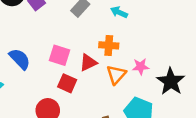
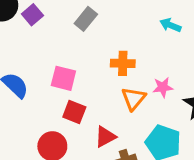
cyan arrow: (119, 12) -> (170, 25), moved
red triangle: (88, 63) -> (105, 137), moved

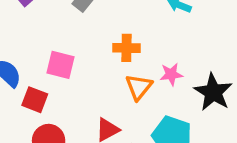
red square: (74, 112) -> (35, 100), moved

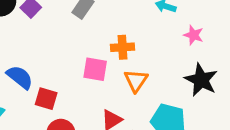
pink square: (60, 65) -> (95, 69), moved
pink star: (171, 74) -> (193, 35), moved, turned 30

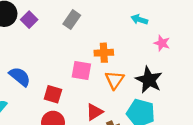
black star: (201, 80) -> (149, 80), moved
red square: (46, 99) -> (53, 94), moved

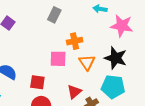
gray rectangle: (72, 20) -> (54, 15), moved
pink star: (162, 43) -> (122, 26), size x1.6

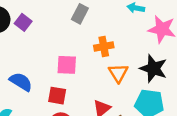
pink square: (58, 59) -> (67, 65), moved

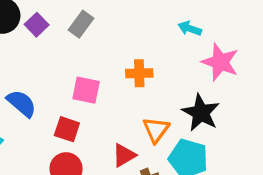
gray rectangle: (80, 14) -> (81, 24), moved
orange triangle: (118, 73) -> (156, 130), moved

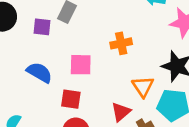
purple square: (37, 25) -> (42, 27), moved, turned -30
blue semicircle: (21, 103) -> (39, 72), moved

